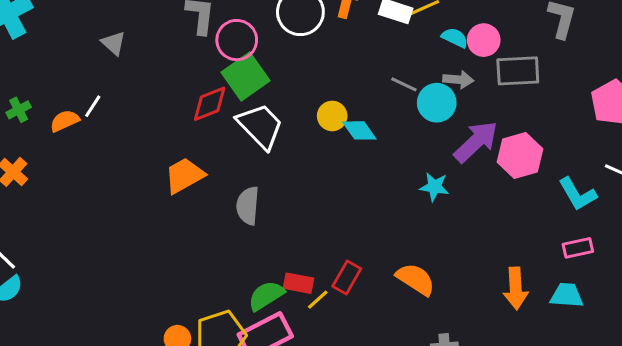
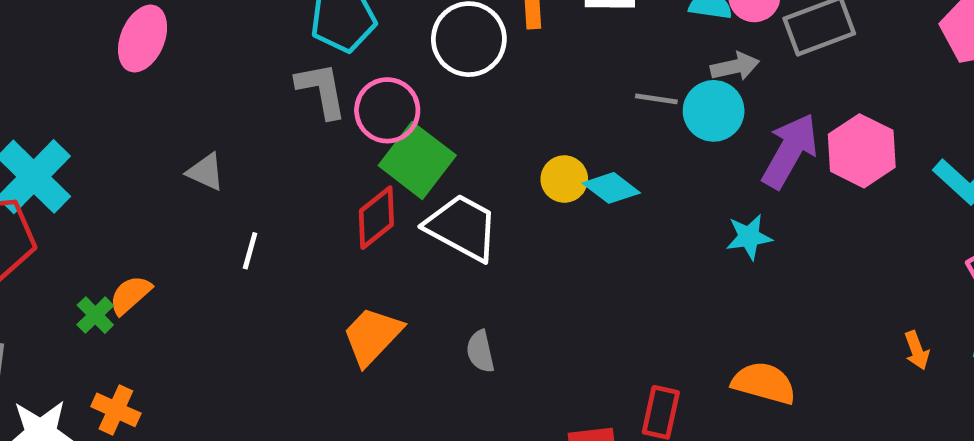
white line: (93, 106) -> (250, 251), moved
orange semicircle: (65, 121) -> (130, 295), moved
gray semicircle: (248, 206) -> (480, 351), size x0.7
orange arrow: (516, 288) -> (917, 350), size x0.6

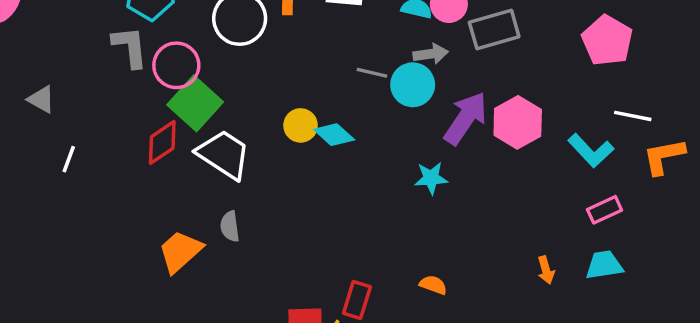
orange trapezoid: (372, 336) -> (180, 251), moved
gray semicircle: (480, 351) -> (230, 226), moved
orange semicircle: (764, 383) -> (433, 285), size x0.6

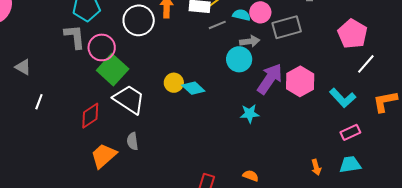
gray line: (372, 73) -> (217, 25), moved, turned -36
white line: (633, 116) -> (366, 64), moved, turned -60
red diamond: (162, 142) -> (90, 116), moved

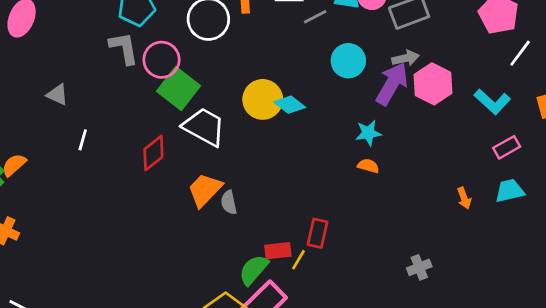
gray arrow: (250, 41) -> (406, 58), moved
yellow circle: (174, 83) -> (263, 99), size x1.5
gray semicircle: (132, 141) -> (229, 202), moved
orange trapezoid: (104, 156) -> (205, 190), moved
orange semicircle: (251, 176) -> (368, 166), moved

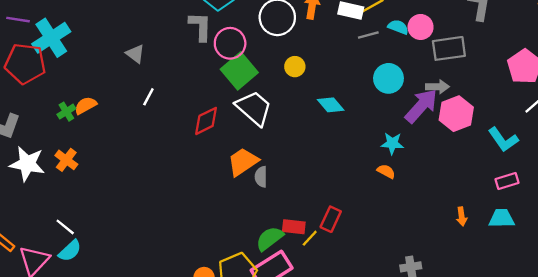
yellow circle: (263, 99) -> (295, 67), moved, size x0.6

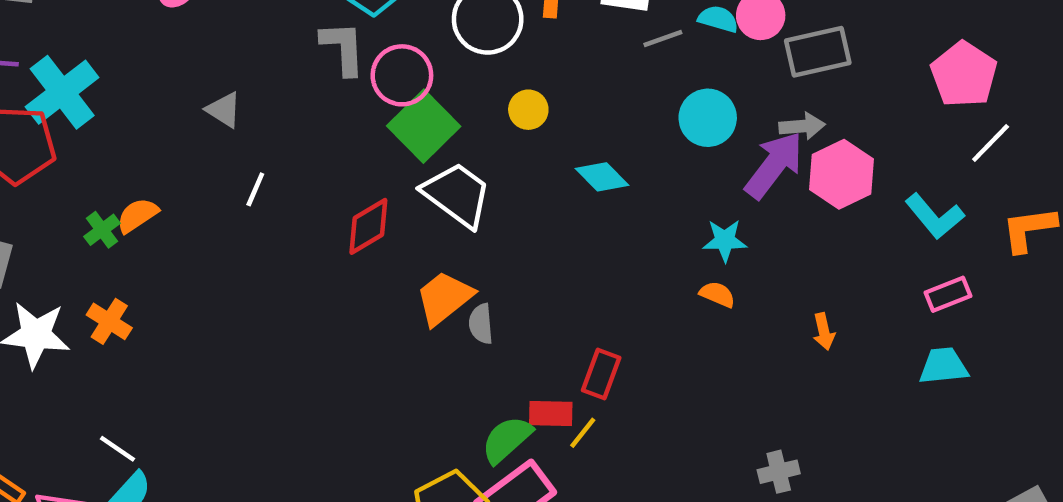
orange arrow: (462, 216) -> (824, 332), moved
red rectangle: (331, 219) -> (601, 374), moved

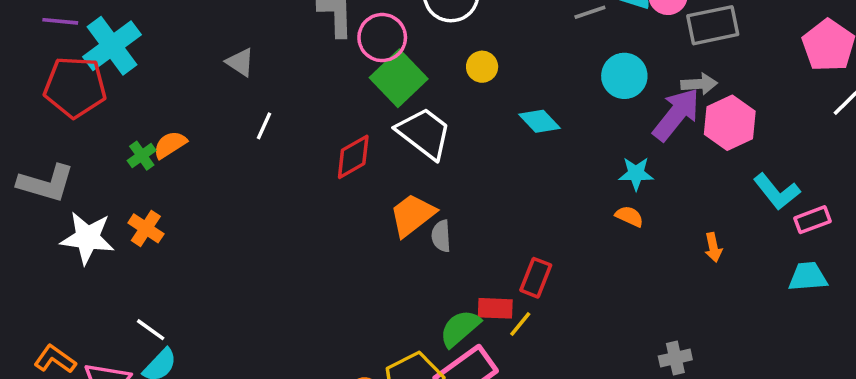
cyan L-shape: (935, 216) -> (777, 192), moved

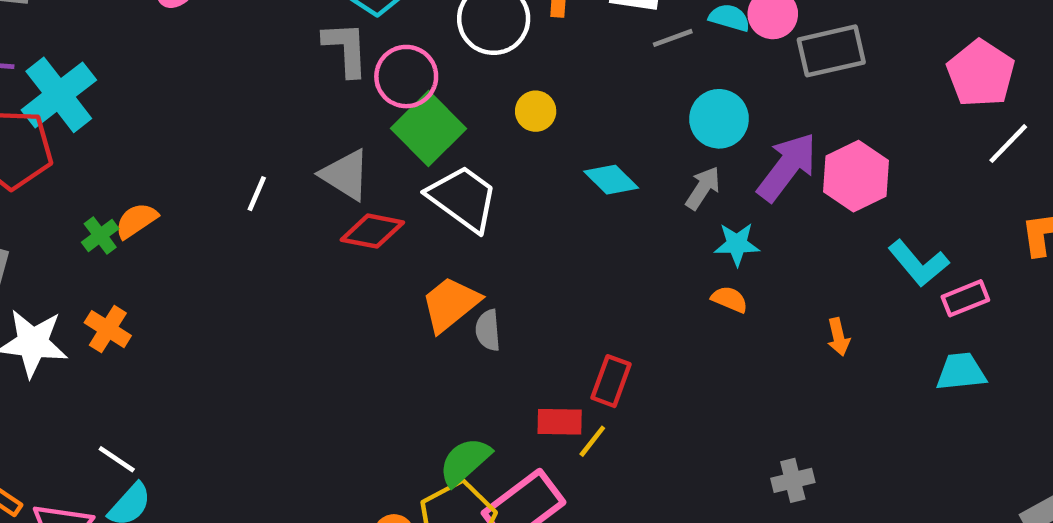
gray triangle: (240, 62) -> (345, 175), moved, size x1.4
gray arrow: (699, 84) -> (703, 188), moved, turned -52
red diamond: (353, 157) -> (372, 231), turned 42
green semicircle: (460, 328) -> (465, 461), moved

